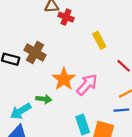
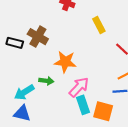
orange star: (64, 79) -> (65, 62), turned -30
pink arrow: (87, 85) -> (79, 87), moved

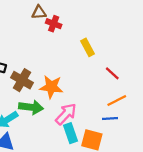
brown cross: (38, 37) -> (22, 80), moved
green arrow: (46, 81) -> (31, 107), size x1.5

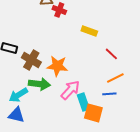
yellow rectangle: (87, 47) -> (89, 31), turned -42
cyan rectangle: (71, 133) -> (83, 102), moved

